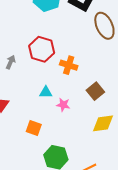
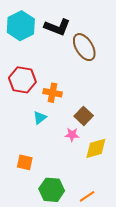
cyan triangle: (46, 92) -> (40, 118), moved, turned -32
pink star: (63, 105) -> (72, 135), moved

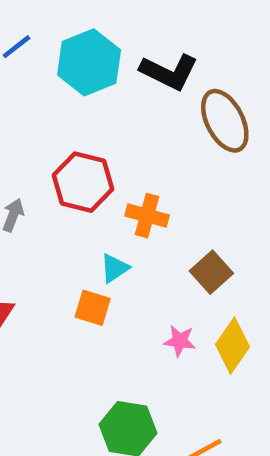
pink star: (72, 135) -> (180, 341), moved
yellow diamond: (96, 148) -> (232, 346), turned -45
orange square: (25, 162) -> (93, 308), moved

